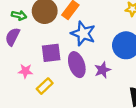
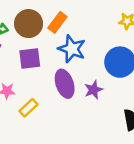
purple square: (51, 53) -> (30, 58), moved

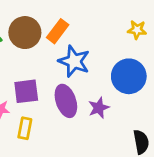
purple square: (30, 58) -> (26, 91), moved
yellow rectangle: (29, 108) -> (25, 128), turned -36

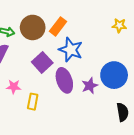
blue circle: (129, 76) -> (114, 75), moved
purple square: (26, 91) -> (42, 62), moved, turned -36

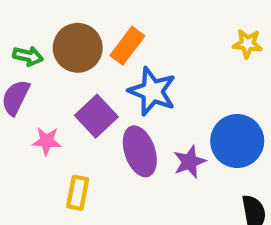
pink star: (14, 87) -> (47, 141), moved

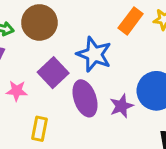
orange rectangle: (127, 46) -> (131, 21), moved

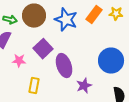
blue star: (94, 54) -> (66, 20), moved
purple star: (121, 106) -> (84, 86), moved

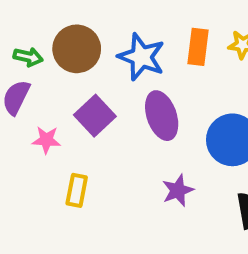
orange rectangle: (94, 15) -> (198, 47), turned -30
purple ellipse: (64, 66) -> (162, 116), moved

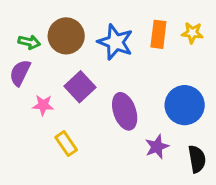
purple ellipse: (162, 116) -> (125, 111), moved
yellow rectangle: (77, 190) -> (66, 144), turned -45
purple star: (178, 190) -> (157, 147), moved

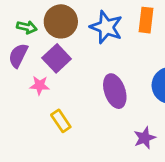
purple square: (80, 87) -> (57, 58), moved
purple star: (157, 147) -> (145, 138), moved

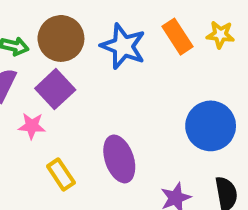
orange rectangle: (146, 20) -> (178, 37), turned -40
purple ellipse: (115, 91) -> (119, 159), moved

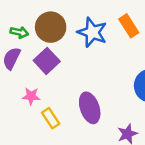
pink star: (32, 126) -> (31, 96), moved

